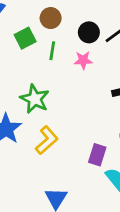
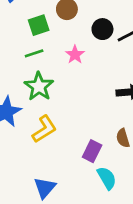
green line: (52, 51) -> (34, 53), moved, turned 54
pink star: (83, 60) -> (75, 55), moved, turned 30

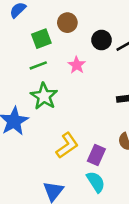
yellow L-shape: (44, 129) -> (67, 145), moved
cyan semicircle: (107, 178) -> (96, 182), moved

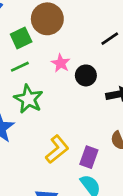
brown circle: (67, 23) -> (47, 19), size x1.5
black circle: (102, 40) -> (86, 75), moved

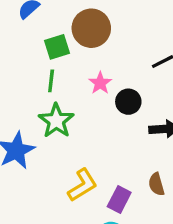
green line: (20, 67) -> (51, 81), turned -66

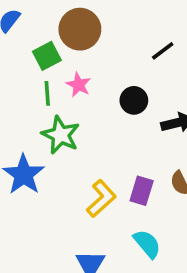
pink star: (100, 83) -> (79, 85), moved
purple rectangle: (119, 199) -> (142, 191), moved

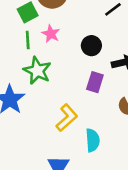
purple rectangle: (142, 191) -> (95, 82), moved
cyan semicircle: (147, 244) -> (93, 140), moved, turned 35

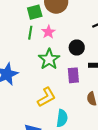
green star: (37, 71) -> (49, 59), moved
purple rectangle: (95, 82) -> (73, 75), turned -35

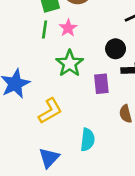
black circle: (77, 48) -> (116, 49), moved
yellow L-shape: (46, 97) -> (50, 111), moved

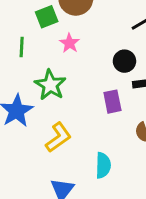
green line: (45, 29) -> (22, 47), moved
green star: (70, 63) -> (50, 85), moved

